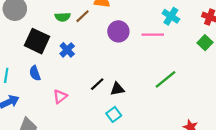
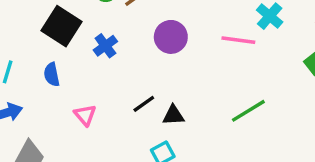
purple circle: (118, 31) -> (171, 37), moved
pink triangle: (60, 97) -> (85, 115), turned -40

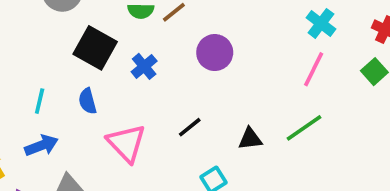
pink line: (238, 40) -> (314, 69), moved, turned -68
pink triangle: (85, 115) -> (126, 143), size x1.6
black triangle: (173, 115) -> (250, 139), moved

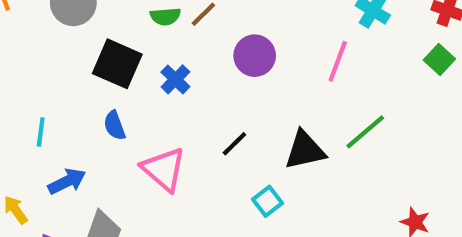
pink line: (314, 69) -> (338, 61), moved
cyan line: (40, 101) -> (41, 132), moved
black triangle: (250, 139) -> (305, 150), size x1.5

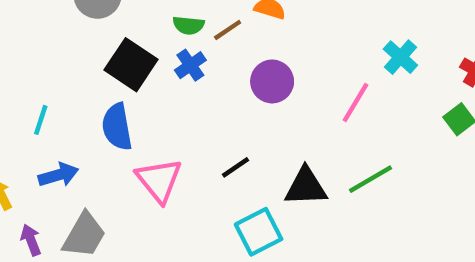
blue cross: (175, 79) -> (190, 65), moved
blue semicircle: (115, 125) -> (117, 127), size x1.5
cyan square: (268, 201) -> (259, 232), size x1.5

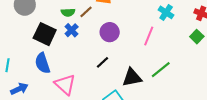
black line: (235, 167) -> (103, 62), moved

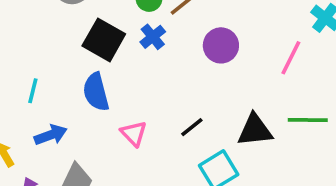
black line: (103, 62) -> (192, 127), moved
green line: (161, 70) -> (308, 120), turned 35
pink triangle: (65, 84) -> (134, 133), size x0.7

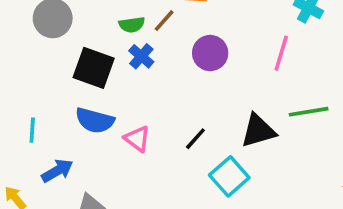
blue semicircle: (96, 92) -> (95, 120), turned -51
pink triangle: (134, 133) -> (137, 139), moved

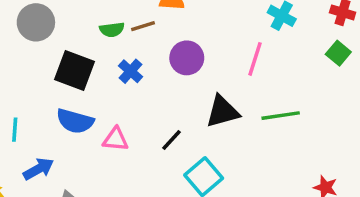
brown line: (164, 21) -> (143, 26), turned 30
blue cross: (141, 56) -> (131, 71), moved
black triangle: (258, 131) -> (223, 112), moved
pink triangle: (137, 139) -> (115, 139), turned -32

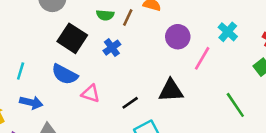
brown line: (143, 26) -> (128, 17), turned -60
purple circle: (187, 58) -> (178, 37), moved
green line: (281, 116) -> (235, 105), moved, turned 52
blue arrow: (38, 169) -> (31, 103), turned 30

